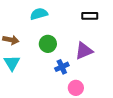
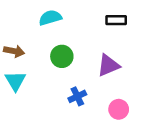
blue cross: (62, 67) -> (77, 96), moved
pink circle: (76, 88) -> (119, 109), moved

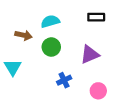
cyan semicircle: (50, 18) -> (50, 21), moved
brown arrow: (14, 51) -> (23, 35), moved

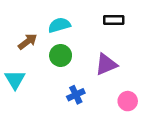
brown arrow: (23, 35) -> (28, 42), turned -49
pink circle: (98, 91) -> (128, 101), moved

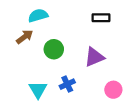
cyan semicircle: (59, 25) -> (38, 15), moved
cyan triangle: (15, 80) -> (38, 90), moved

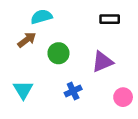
cyan triangle: (38, 90) -> (23, 90), moved

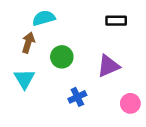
brown arrow: (27, 40) -> (28, 43), turned -36
cyan triangle: (23, 90) -> (24, 79), moved

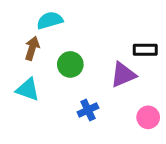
black rectangle: (116, 21) -> (145, 50), moved
cyan triangle: (24, 79) -> (28, 89), turned -40

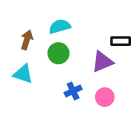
cyan semicircle: (50, 20) -> (60, 26), moved
pink circle: (148, 117) -> (105, 97), moved

